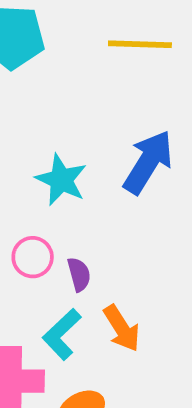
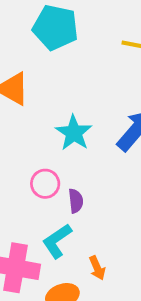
orange arrow: (122, 328) -> (97, 268), moved, size x0.7

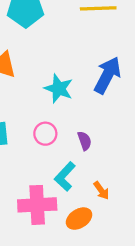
purple semicircle: (76, 201) -> (85, 141), moved

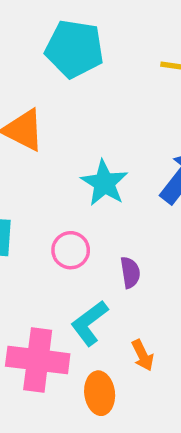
orange ellipse: (79, 219) -> (100, 393), turned -75

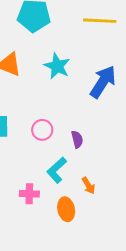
cyan star: (104, 183) -> (57, 66), moved
pink cross: (38, 360) -> (29, 194), size x0.6

